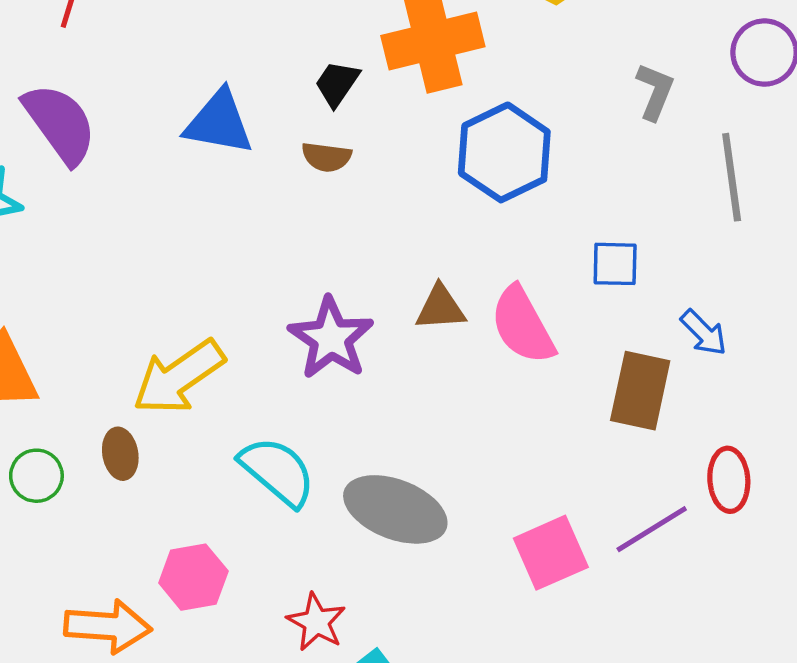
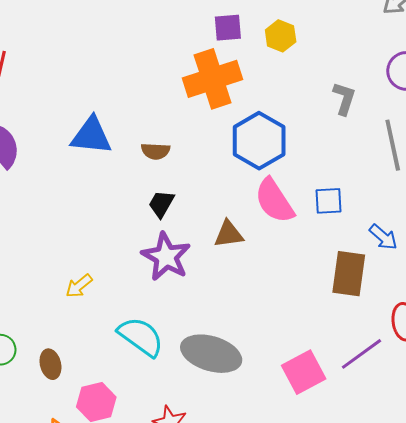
black trapezoid: (337, 84) -> (161, 204), moved
pink semicircle: (523, 325) -> (274, 201), moved
yellow arrow: (179, 377) -> (79, 286), size x0.5
brown ellipse: (120, 454) -> (50, 364), moved

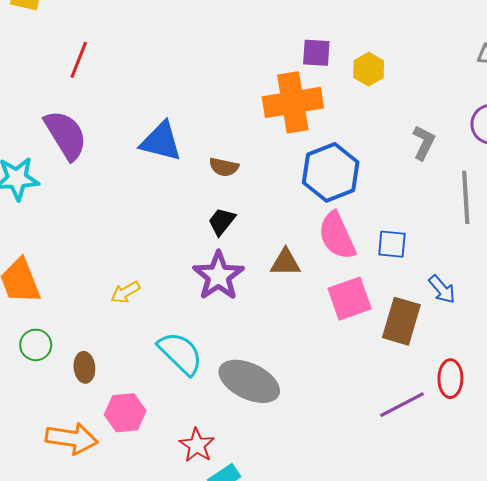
pink square: (304, 372) -> (350, 299), moved

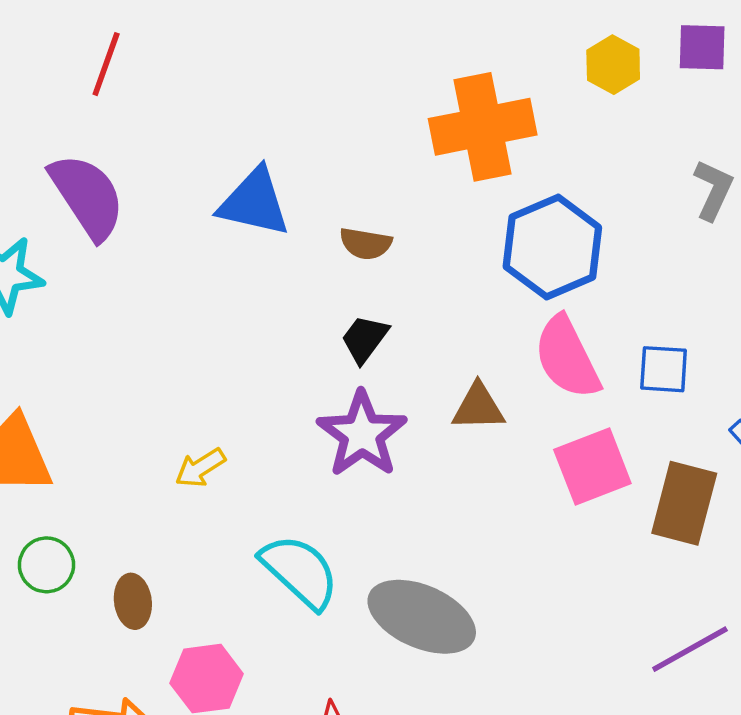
purple square: (316, 53) -> (702, 47), moved

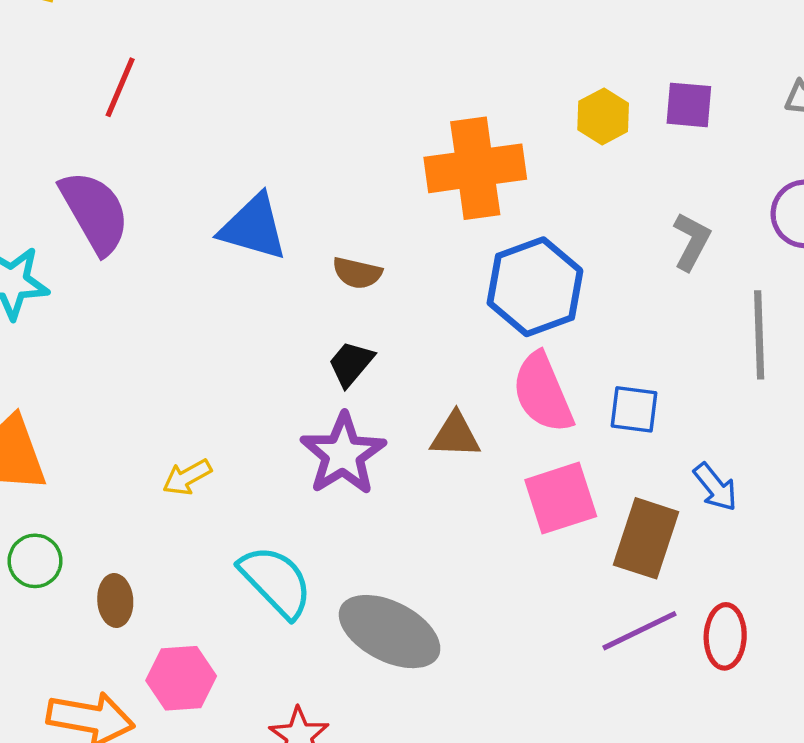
purple line: (690, 649) -> (640, 631), moved

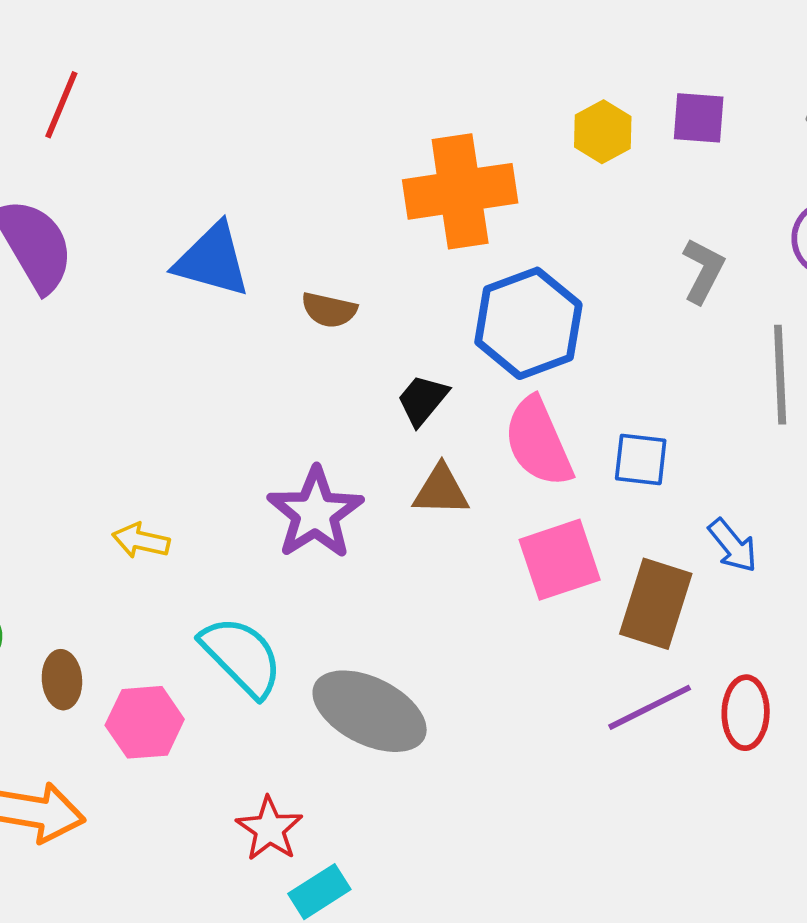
black trapezoid: (351, 364) -> (423, 400), moved
yellow arrow: (187, 477) -> (141, 541), turned 42
pink hexagon: (181, 678) -> (145, 722), moved

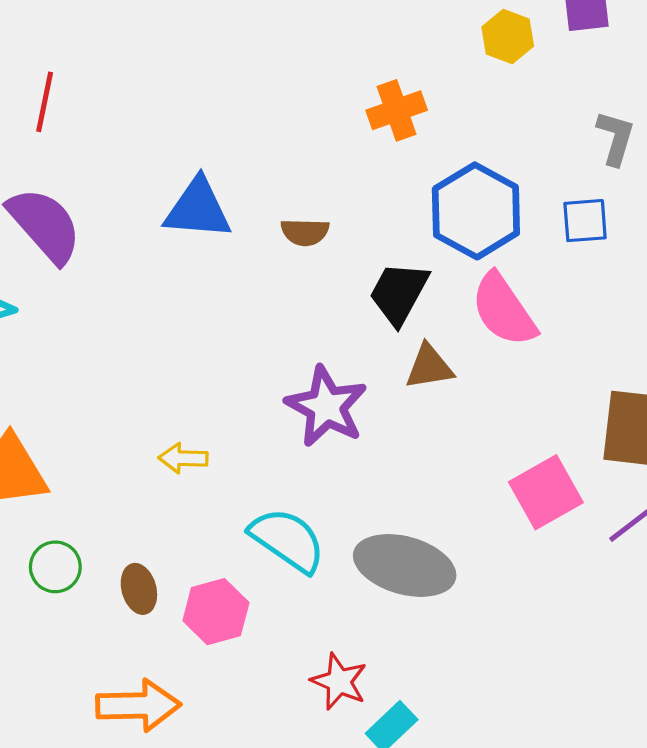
orange cross: (460, 191) -> (397, 110), size x0.6
black trapezoid: (423, 400) -> (399, 293), size x1.4
blue square: (641, 460) -> (585, 221), moved
pink square: (560, 560) -> (546, 492), moved

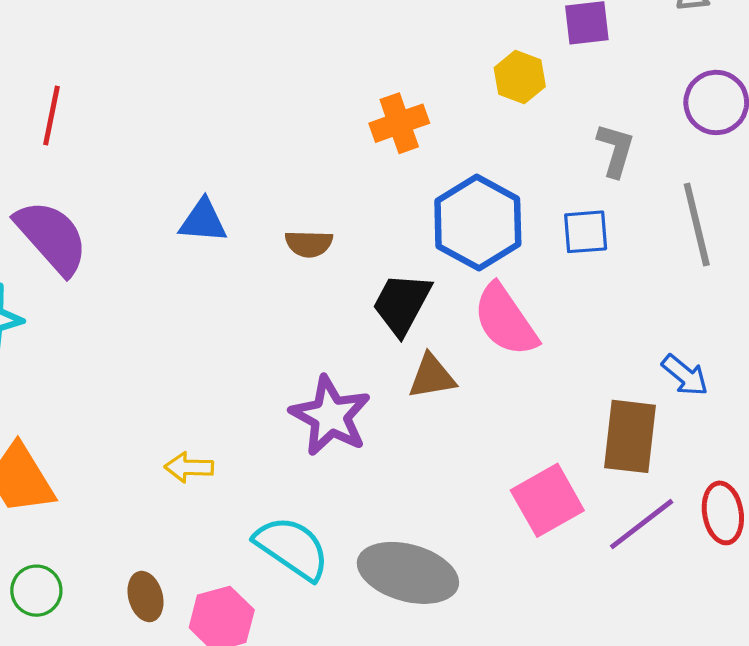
yellow hexagon: (508, 37) -> (520, 77), moved
blue triangle: (198, 209) -> (203, 221), size x0.7
green circle: (55, 567) -> (36, 591), moved

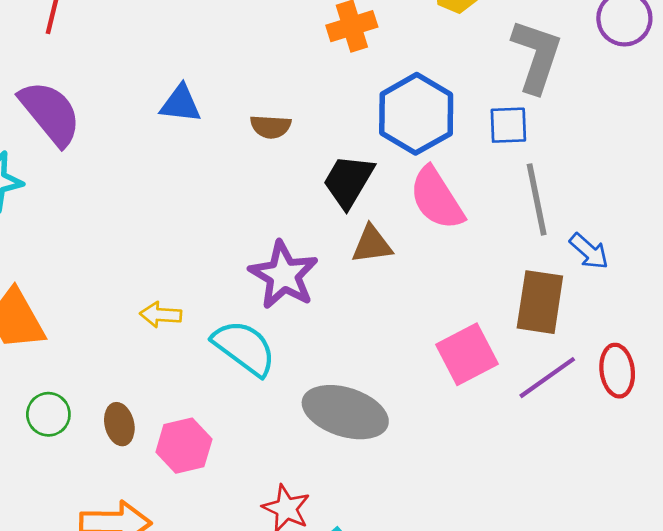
gray L-shape: (616, 150) -> (537, 56), size x1.6
gray line: (697, 224) -> (537, 199), moved
cyan semicircle: (292, 548) -> (244, 348), moved
green circle: (36, 591) -> (48, 414), moved

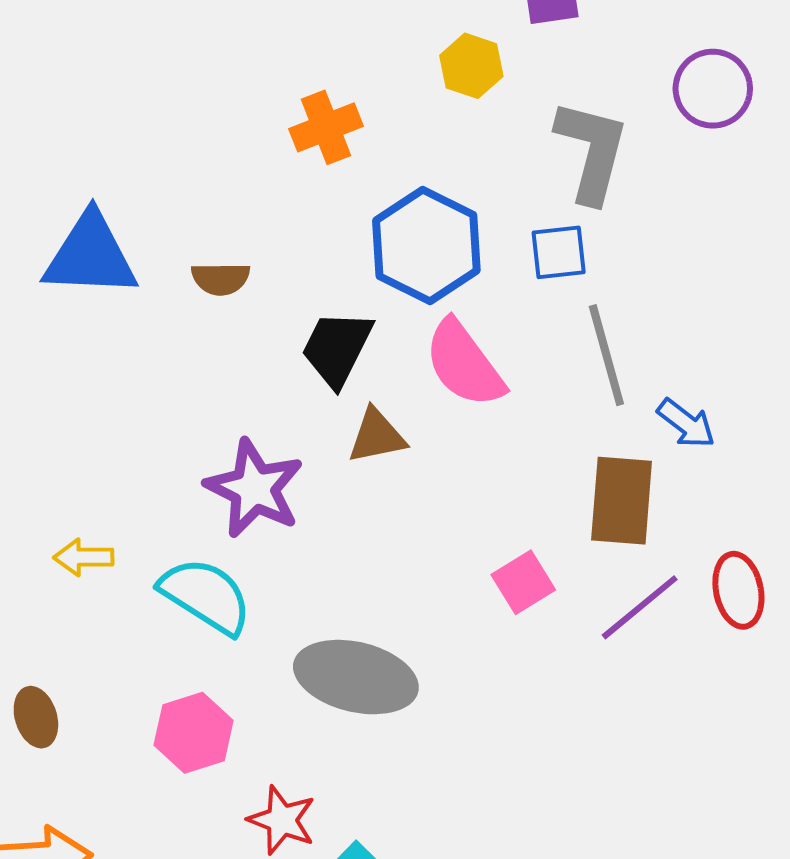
blue triangle: (181, 104) -> (90, 255), size x1.6
pink square: (467, 354) -> (523, 582), size x0.7
pink hexagon: (184, 446) -> (194, 733), moved

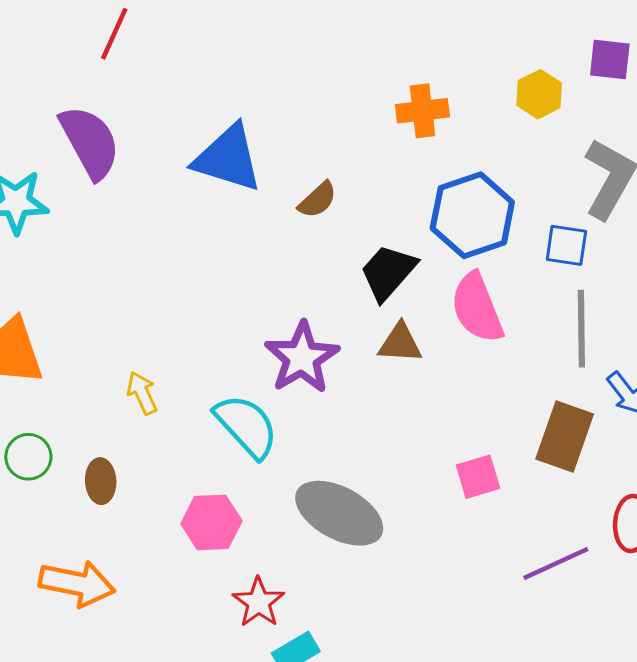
brown semicircle: (221, 279) -> (318, 200), turned -57
yellow arrow: (84, 557) -> (142, 393), moved, turned 51
purple line: (640, 607) -> (556, 564), moved

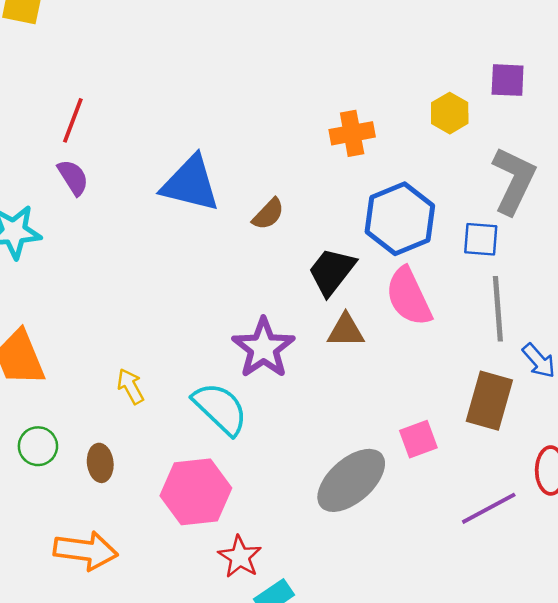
red line: (114, 34) -> (73, 120), moved
purple semicircle: (90, 142) -> (73, 177), size x0.6
gray ellipse: (339, 513) -> (351, 480), moved, turned -66
pink hexagon: (211, 522) -> (196, 492), size x1.4

